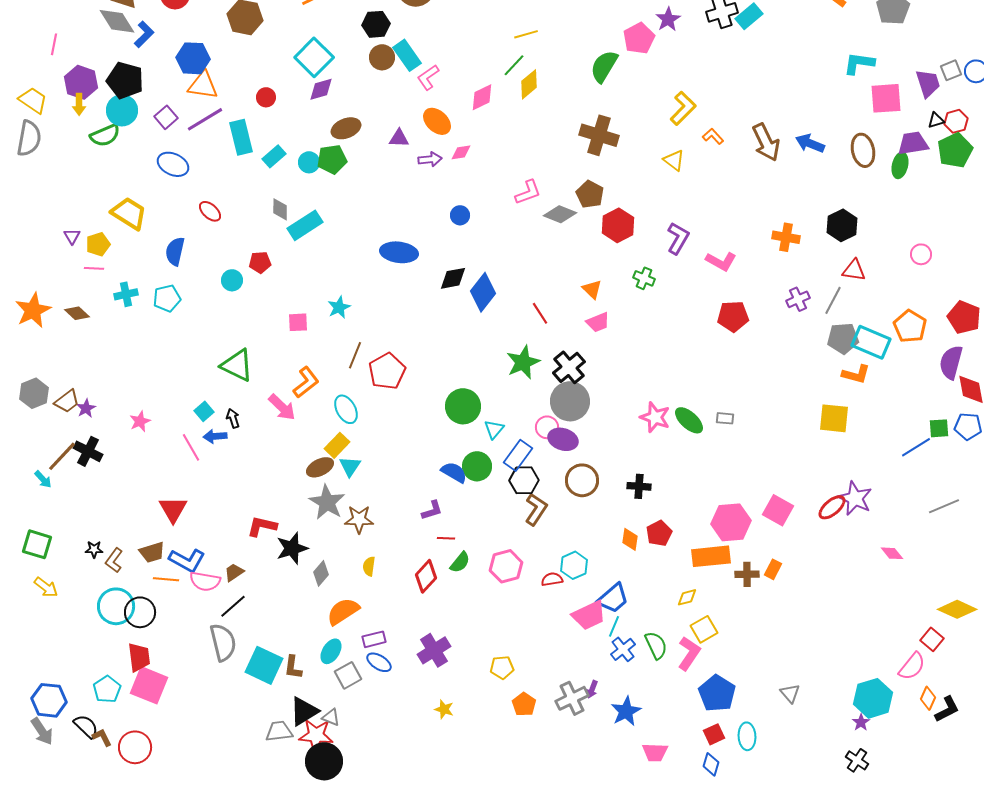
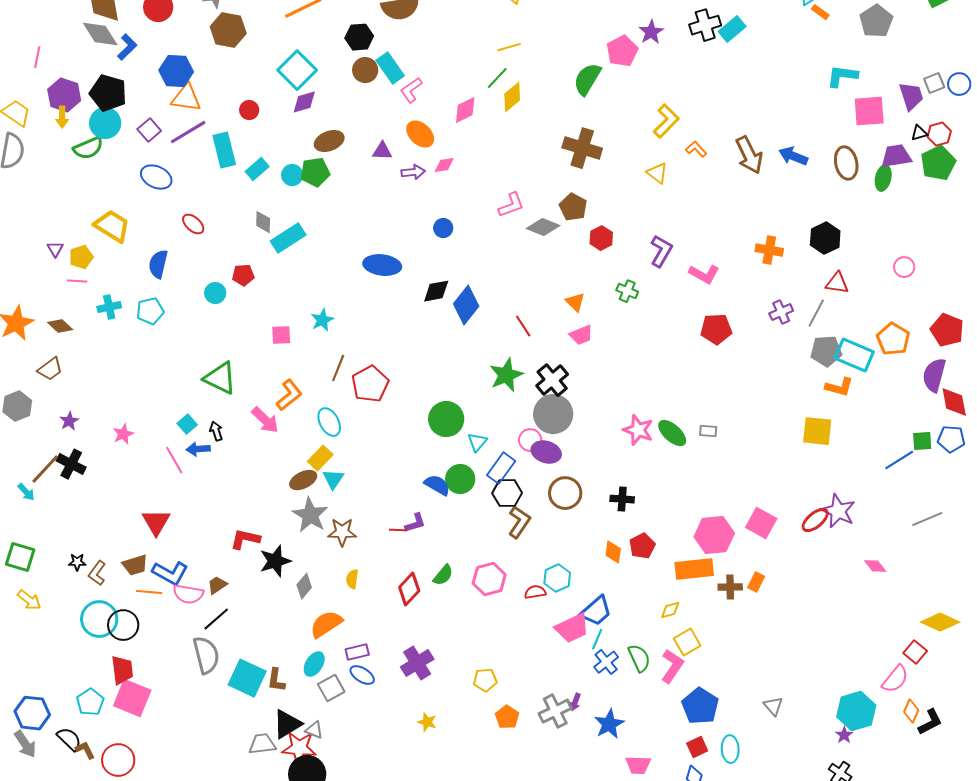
red hexagon: (618, 225) -> (601, 238), size x0.7
brown trapezoid: (67, 401) -> (50, 369), moved
red line: (446, 538) -> (398, 530), moved

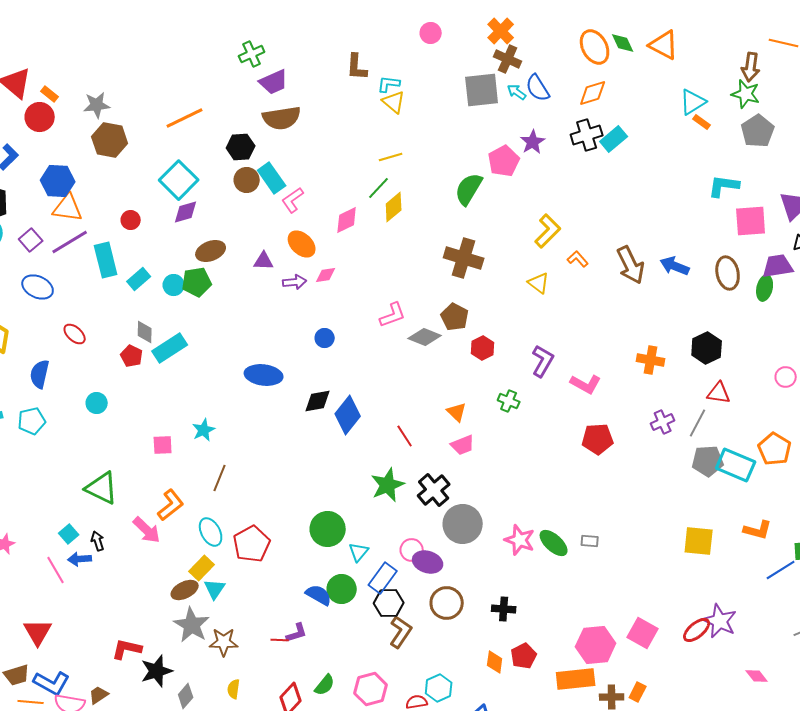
red pentagon: (243, 275) -> (132, 356), moved, turned 30
red pentagon: (370, 384) -> (252, 544), moved
orange L-shape: (839, 387) -> (758, 530), moved
gray circle: (553, 414) -> (463, 524), moved

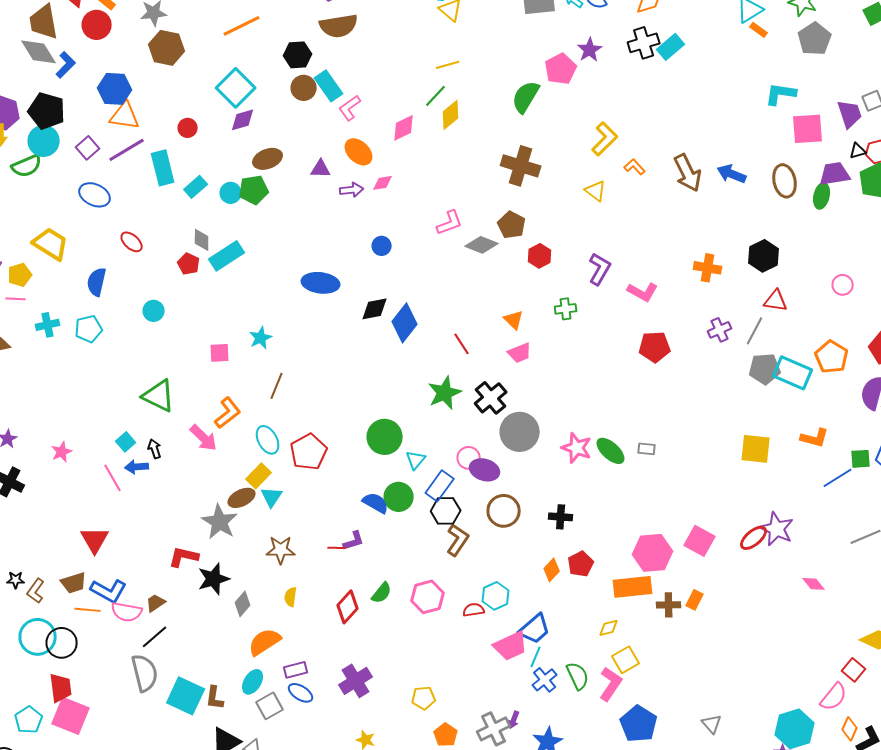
green cross: (509, 401) -> (566, 309), turned -30
gray star: (192, 625) -> (220, 522), moved
orange diamond: (495, 662) -> (552, 570), turned 35

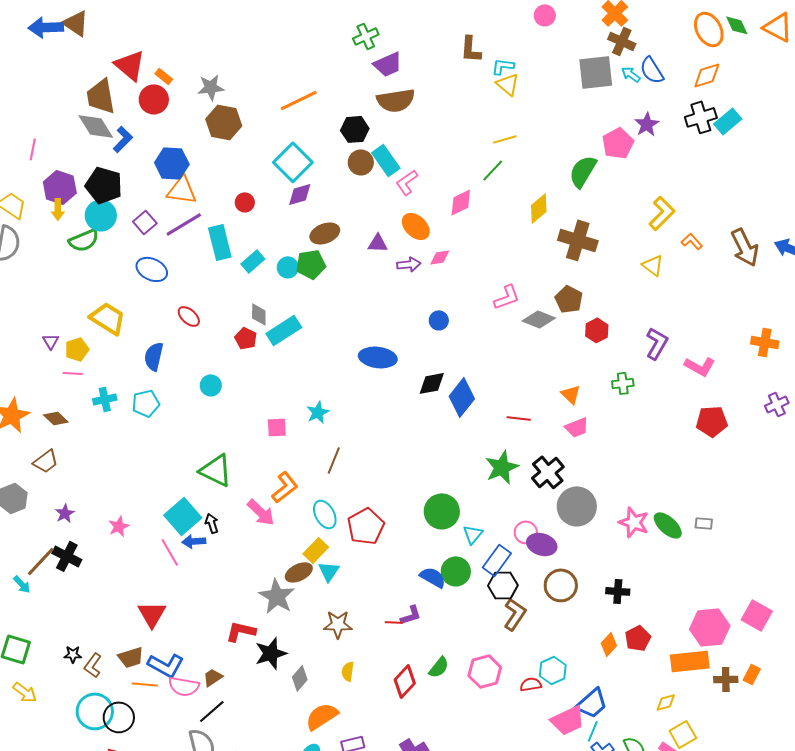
yellow diamond: (451, 115) -> (539, 208), moved
red line: (462, 344) -> (519, 418), turned -50
cyan square: (126, 442) -> (183, 516), size x1.8

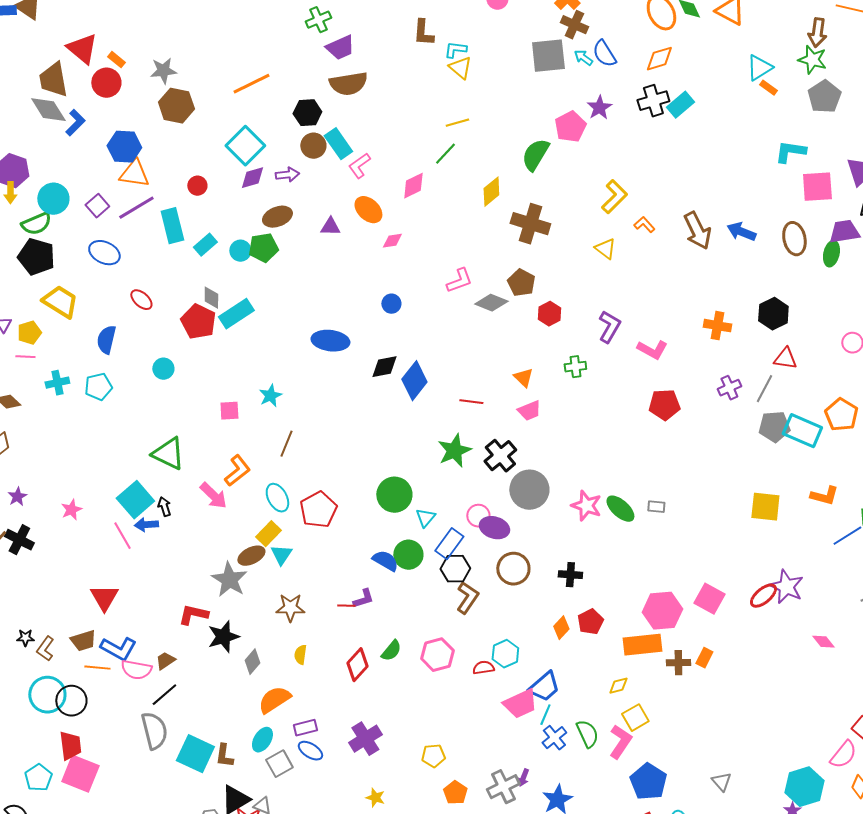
black pentagon: (104, 185) -> (36, 257), moved
purple arrow: (409, 264) -> (287, 175), moved
red pentagon: (246, 338) -> (198, 322), size x1.6

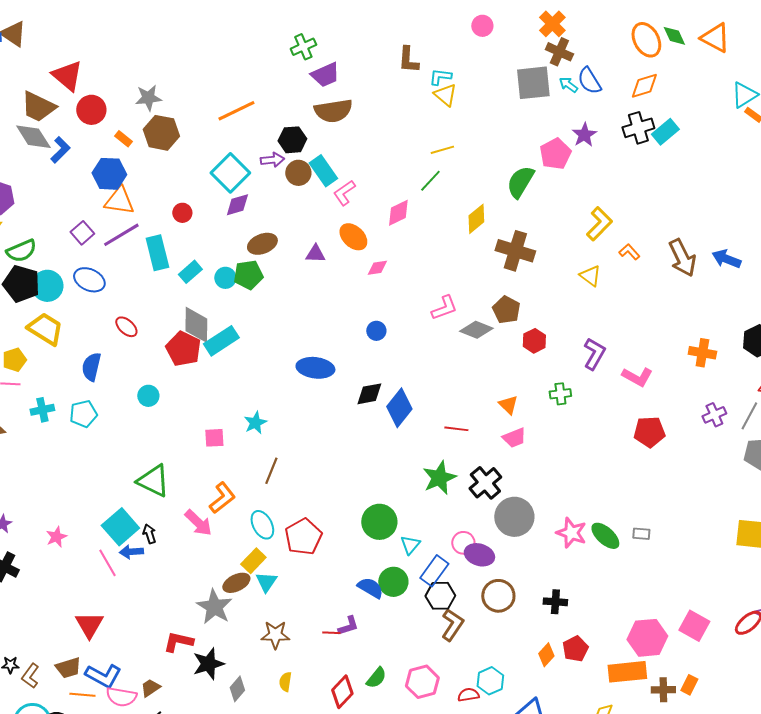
orange rectangle: (116, 60) -> (123, 139), moved
brown trapezoid: (53, 80) -> (38, 107), turned -54
purple arrow: (287, 175) -> (272, 160), moved
cyan circle: (53, 199) -> (47, 286), moved
gray diamond: (211, 298) -> (196, 325), size x1.6

